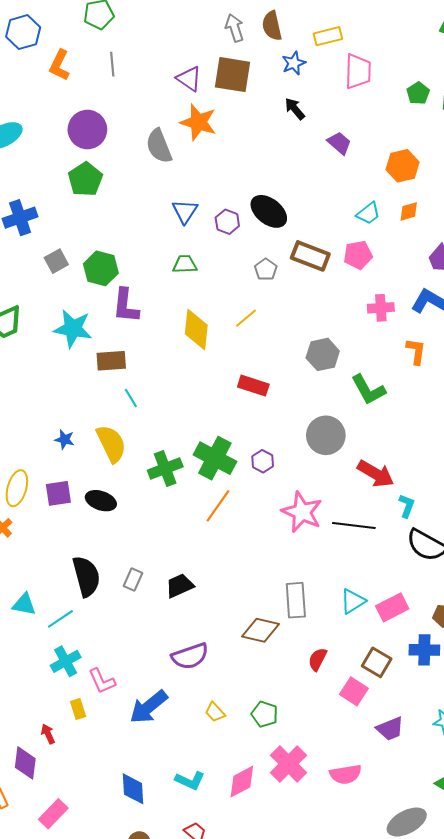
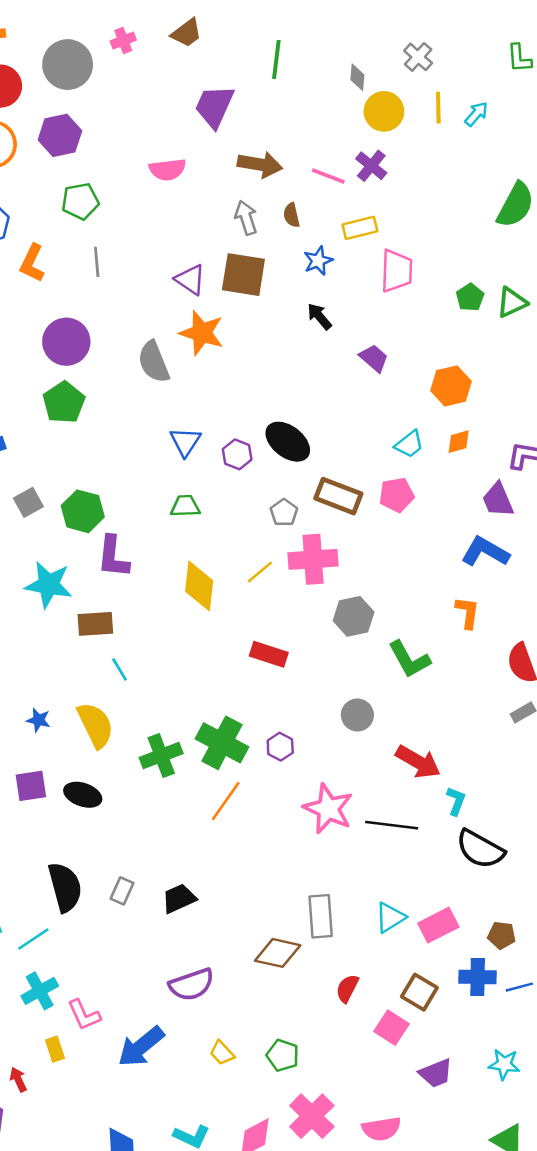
brown semicircle: (272, 26) -> (292, 215), size x0.7
pink cross: (381, 308) -> (313, 559), moved, size x1.5
gray circle: (326, 435) -> (357, 715), size x0.7

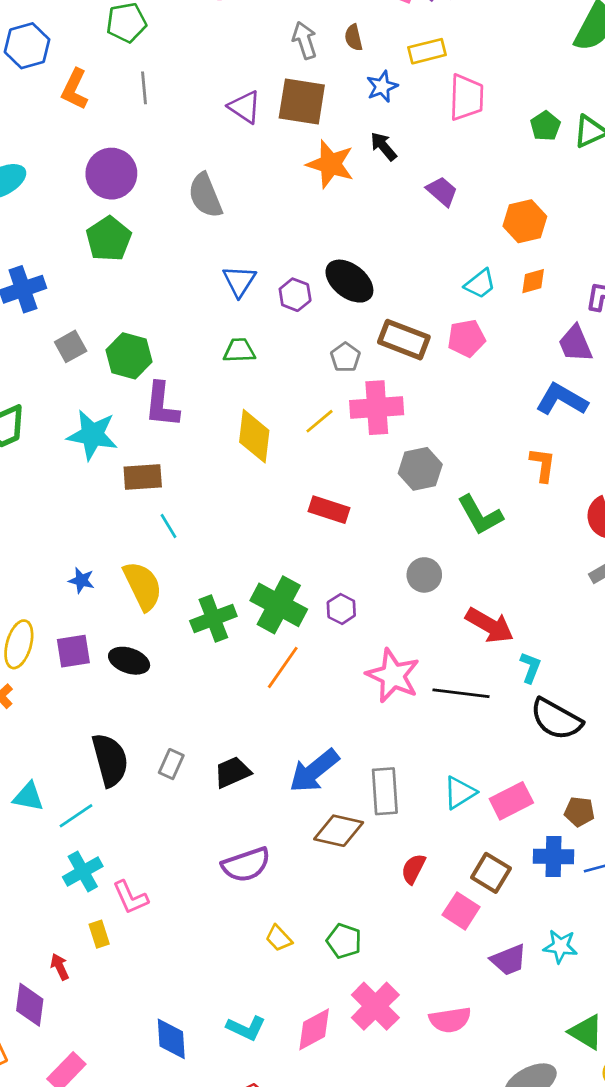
orange star: (202, 333) -> (330, 164), moved
blue arrow: (141, 1047) -> (314, 771), moved
cyan star: (504, 1064) -> (560, 946), moved

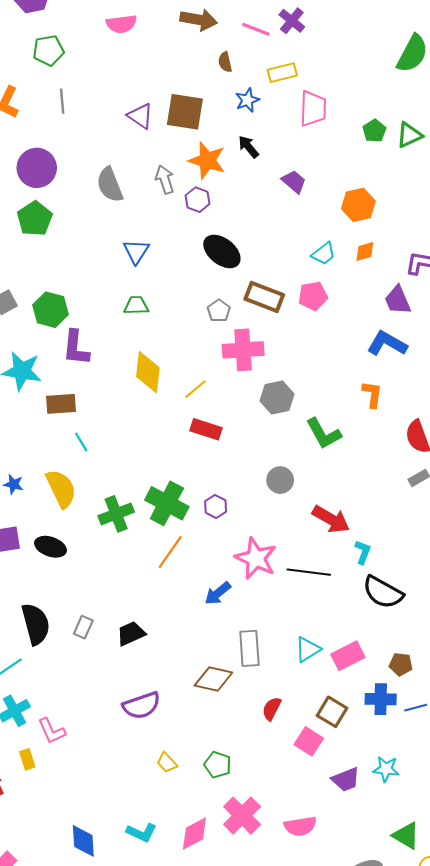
gray arrow: (305, 40) -> (165, 179), moved
purple hexagon: (295, 295) -> (198, 200), moved
yellow line: (320, 421) -> (195, 389), moved
blue arrow: (314, 771) -> (218, 593), moved, size x0.7

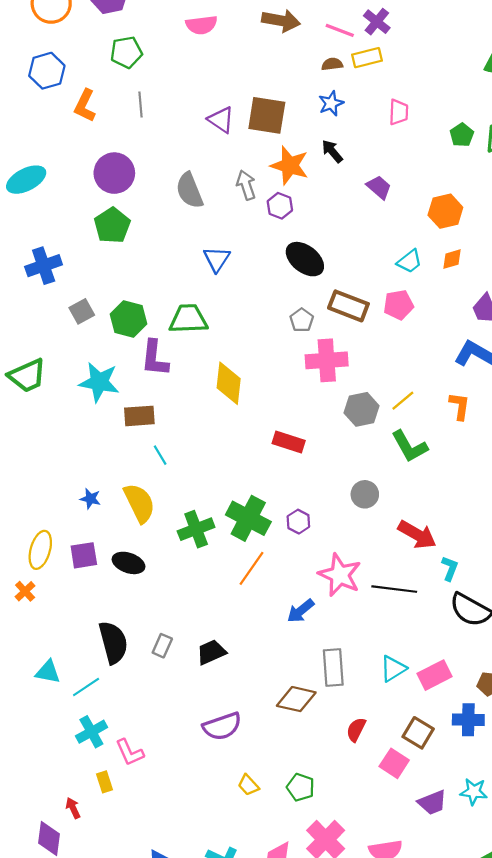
brown semicircle: (225, 62) -> (332, 64), moved, turned 96
yellow rectangle: (282, 73) -> (367, 58), moved
pink trapezoid: (313, 109) -> (399, 112), size x0.7
green trapezoid: (136, 305) -> (188, 319), moved, size x1.5
yellow line: (195, 389) -> (403, 401), moved

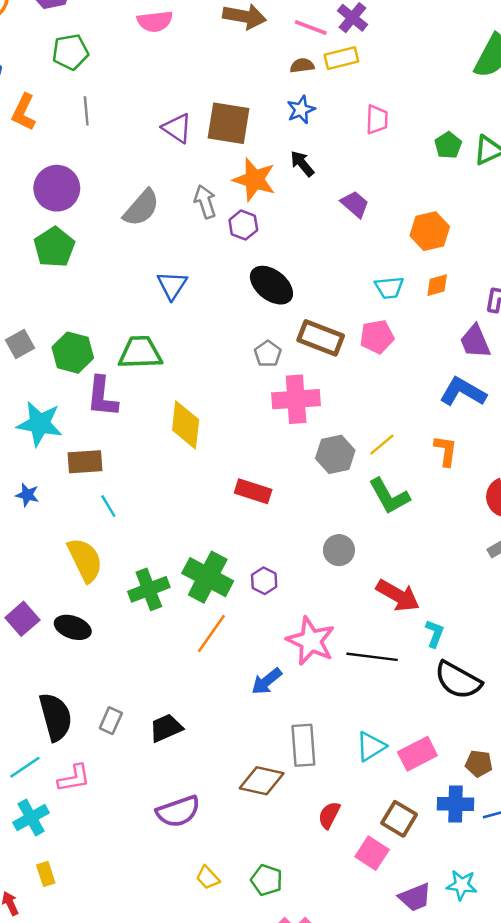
gray semicircle: (189, 190) -> (141, 208), turned -117
cyan trapezoid: (409, 261) -> (389, 288), turned 32
blue star: (90, 499) -> (27, 495), moved
purple square: (84, 555) -> (22, 619), turned -32
pink L-shape: (130, 752) -> (74, 778), moved, turned -76

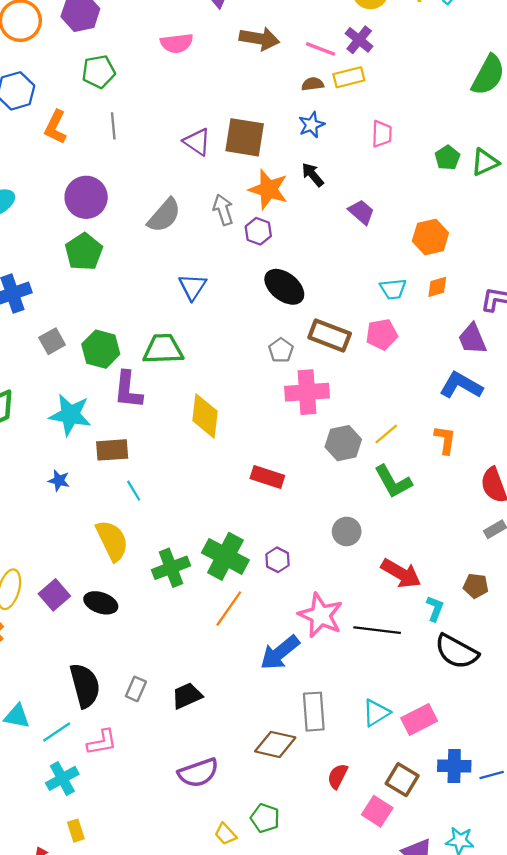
blue arrow: (267, 681) -> (280, 653), size x1.4
brown pentagon: (479, 764) -> (476, 586), moved
green pentagon: (267, 880) -> (265, 818), moved

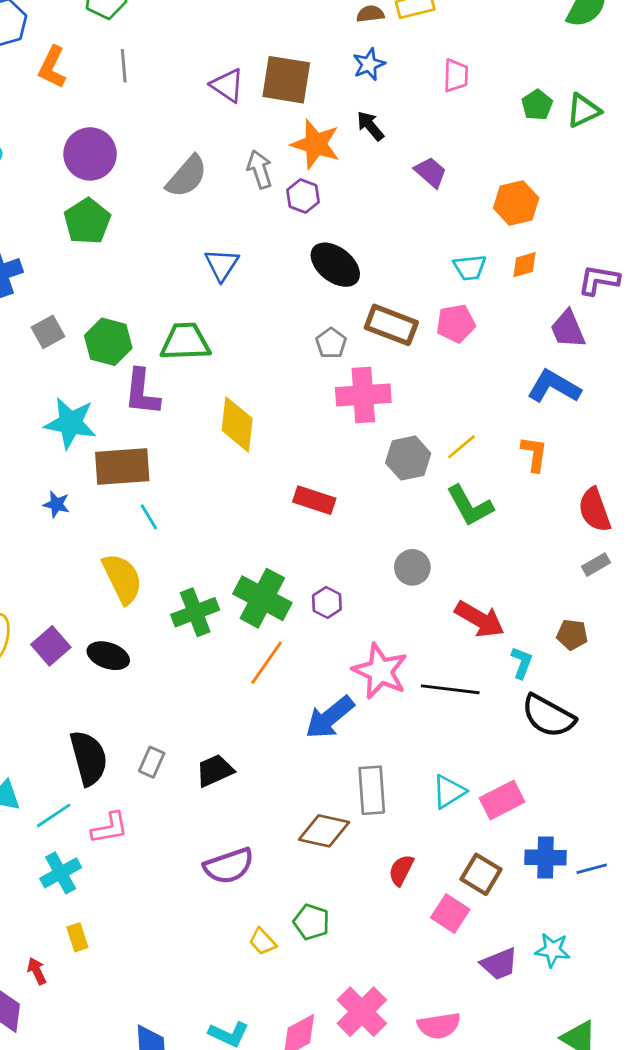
brown rectangle: (112, 450) -> (122, 466), size x1.4

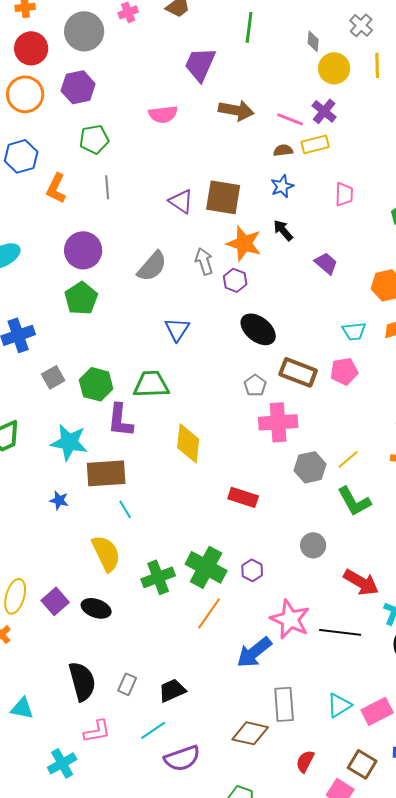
cyan line: (54, 815) -> (153, 730), moved

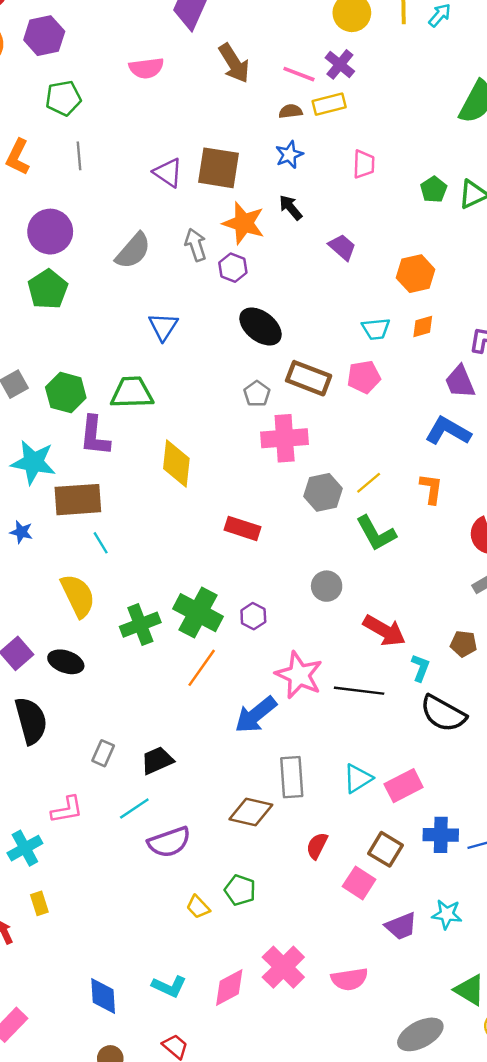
brown arrow: (236, 110) -> (234, 63), turned 48
black semicircle: (82, 681) -> (31, 721), moved

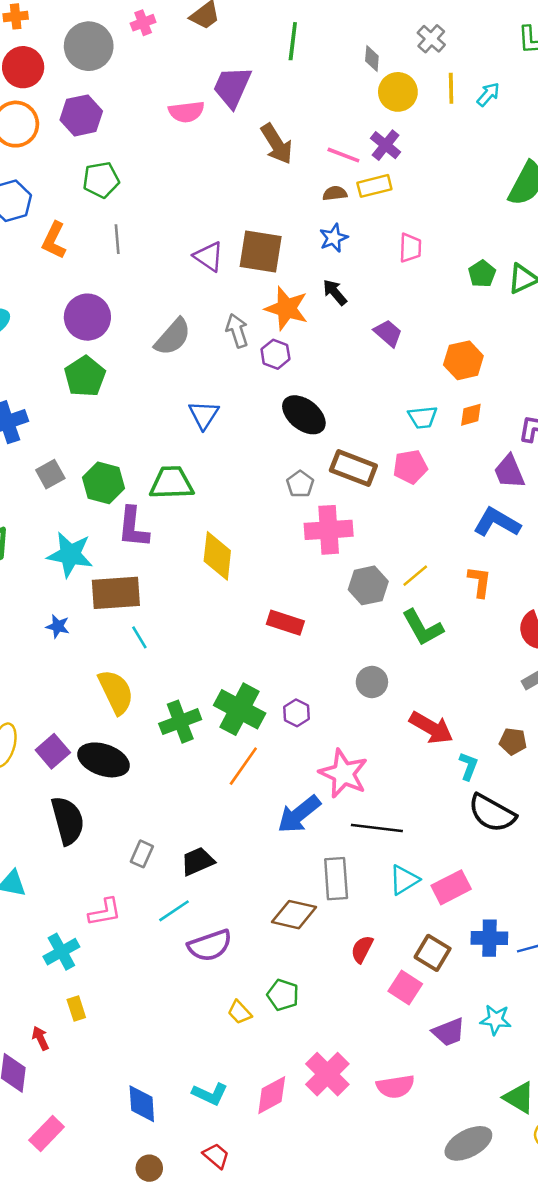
pink semicircle: (146, 68) -> (186, 112), moved
black ellipse: (66, 662) -> (104, 760), size x1.4
black line: (359, 691) -> (377, 828), moved

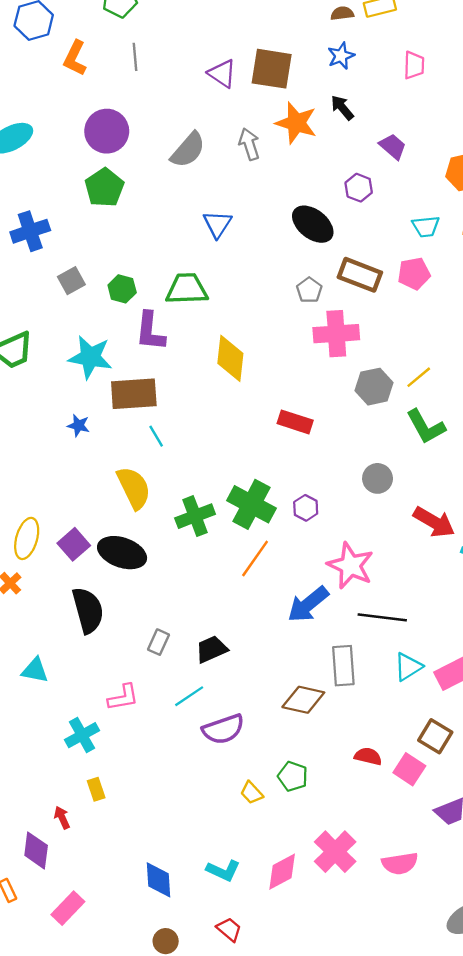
purple hexagon: (275, 354) -> (359, 188), moved
green hexagon: (104, 483) -> (122, 289), size x0.7
red semicircle: (362, 949) -> (368, 756), moved, turned 76

